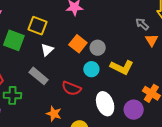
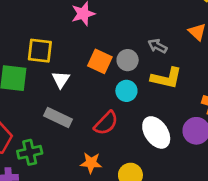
gray arrow: (142, 24) -> (157, 46), moved
red semicircle: (71, 88) -> (106, 123), turned -54

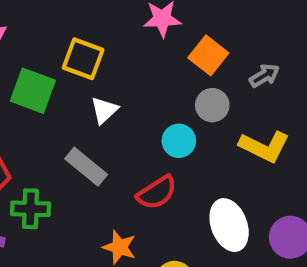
gray arrow: (157, 46) -> (264, 76), moved, turned 108
orange square: (100, 61) -> (208, 55), moved
cyan circle: (126, 91) -> (179, 141), moved

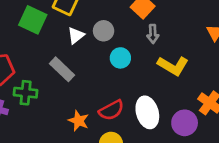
gray arrow: (264, 76) -> (153, 34), moved, turned 114
gray circle: (212, 105) -> (104, 31), moved
red semicircle: (157, 193) -> (111, 110), moved

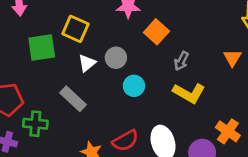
green square: (33, 20) -> (42, 48), turned -32
gray arrow: (153, 34) -> (181, 61), moved, turned 30

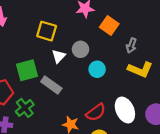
green square: (42, 48) -> (27, 70), moved
green cross: (35, 124) -> (25, 108), turned -36

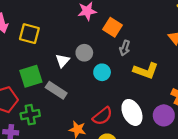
yellow square: (47, 31) -> (29, 34), moved
gray arrow: (131, 46) -> (125, 48), moved
green cross: (25, 108) -> (30, 115), turned 30

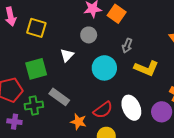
orange square: (112, 27) -> (117, 14), moved
gray circle: (84, 53) -> (89, 35), moved
cyan circle: (102, 72) -> (104, 68), size x1.5
gray rectangle: (56, 90) -> (59, 97), moved

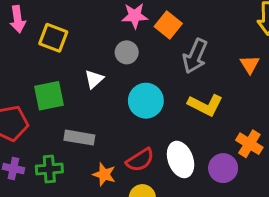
gray arrow: (127, 46) -> (195, 56), moved, size x1.6
gray rectangle: (59, 97) -> (79, 138), turned -30
green cross: (34, 105) -> (49, 169), moved

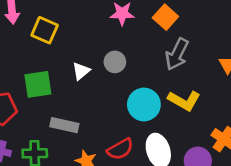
orange square: (168, 25) -> (165, 17), moved
gray circle: (127, 52) -> (115, 62), moved
cyan circle: (146, 101) -> (144, 104), moved

